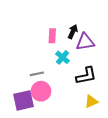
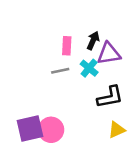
cyan cross: (63, 57) -> (89, 68), moved
gray line: (37, 74) -> (60, 71), moved
pink circle: (41, 91) -> (51, 130), moved

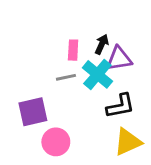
cyan cross: (89, 68) -> (97, 74), size x1.5
purple square: (30, 128) -> (33, 112), moved
yellow triangle: (117, 130) -> (128, 142), size x1.5

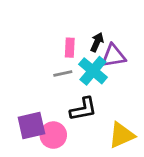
black L-shape: (120, 106) -> (83, 109), moved
purple square: (33, 112) -> (31, 125), moved

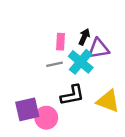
yellow triangle: (122, 135) -> (108, 101), moved, turned 45

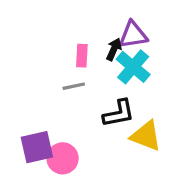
purple triangle: (99, 49) -> (133, 35), moved
cyan cross: (81, 62) -> (133, 67), moved
black L-shape: (72, 95) -> (119, 113), moved

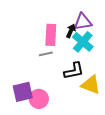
pink rectangle: (82, 56) -> (51, 35), size x1.5

